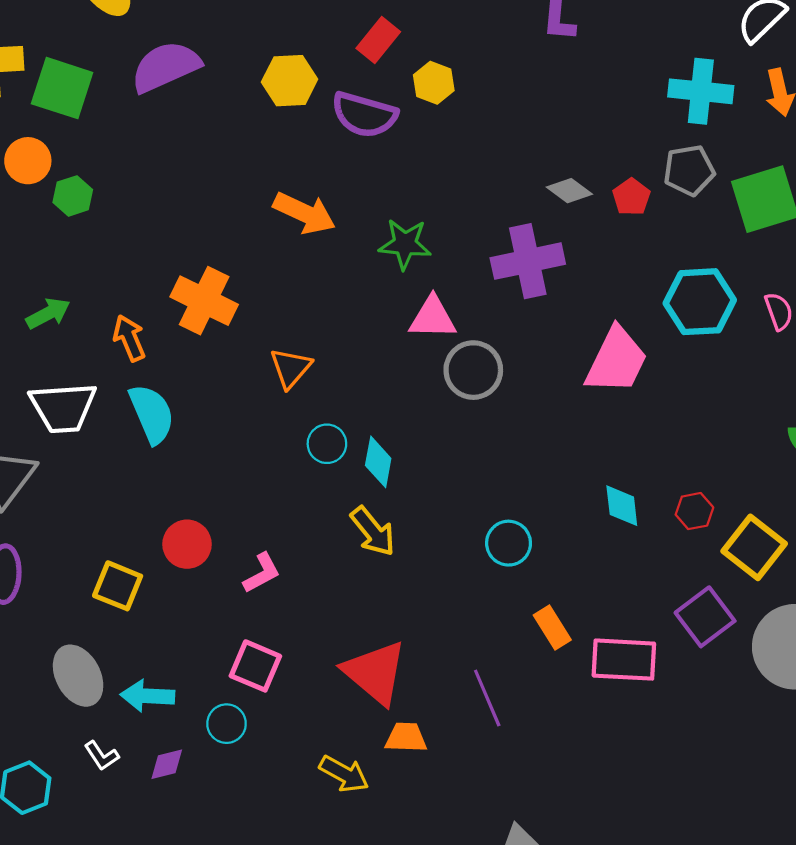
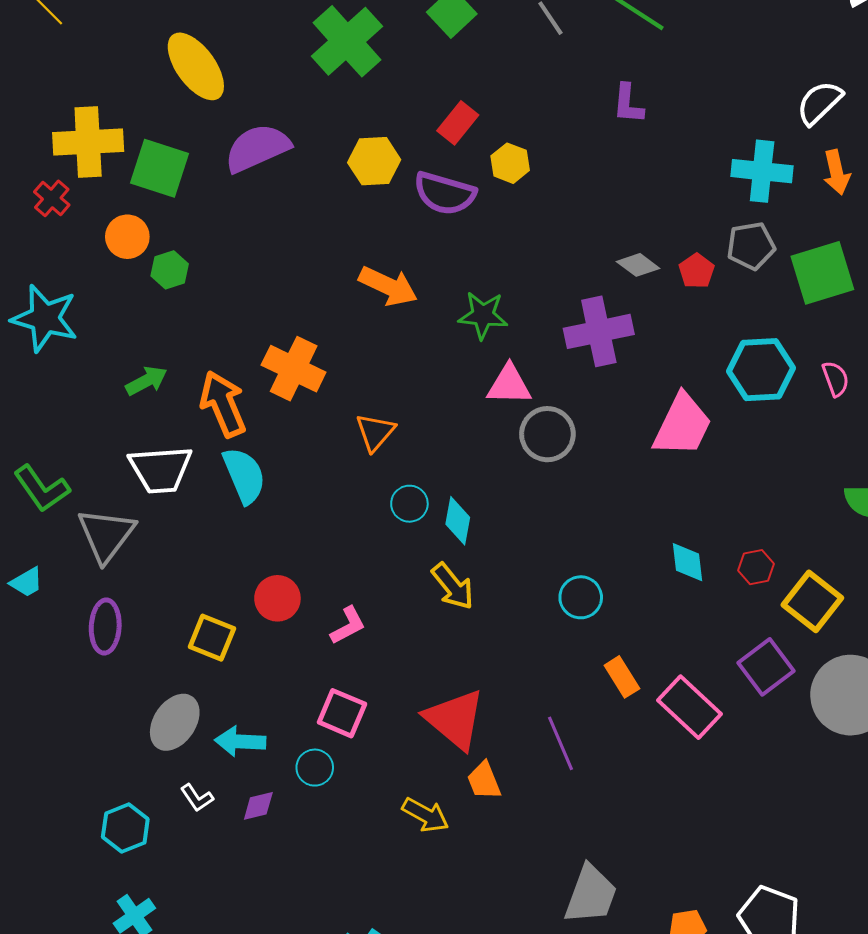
orange arrow: (129, 338) -> (223, 404), size x1.5
pink rectangle: (624, 660) -> (689, 707), turned 40
gray ellipse: (78, 676) -> (175, 722), turned 62
orange trapezoid: (406, 738) -> (484, 781), turned -114

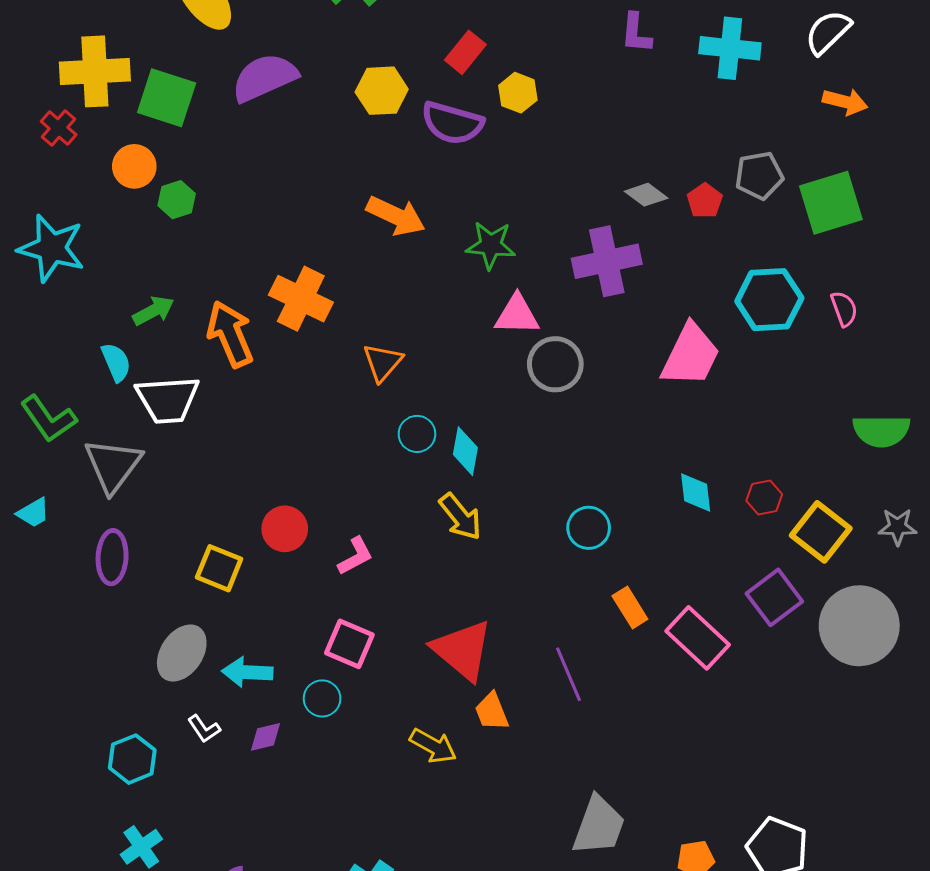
cyan cross: (762, 171) -> (730, 48), moved
orange arrow: (837, 172) -> (845, 102), turned -63
cyan semicircle: (244, 475) -> (116, 362), moved, size x0.7

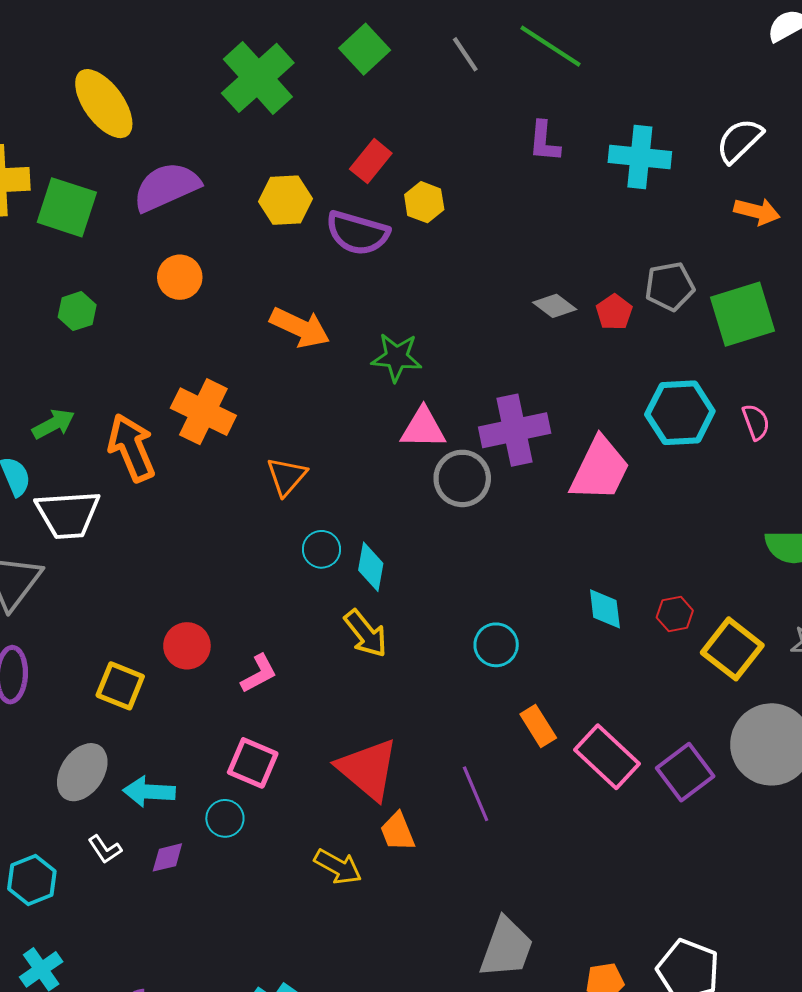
orange circle: (134, 166) -> (180, 277), moved
purple cross: (607, 261) -> (515, 430), moved
purple square: (774, 597) -> (685, 772), moved

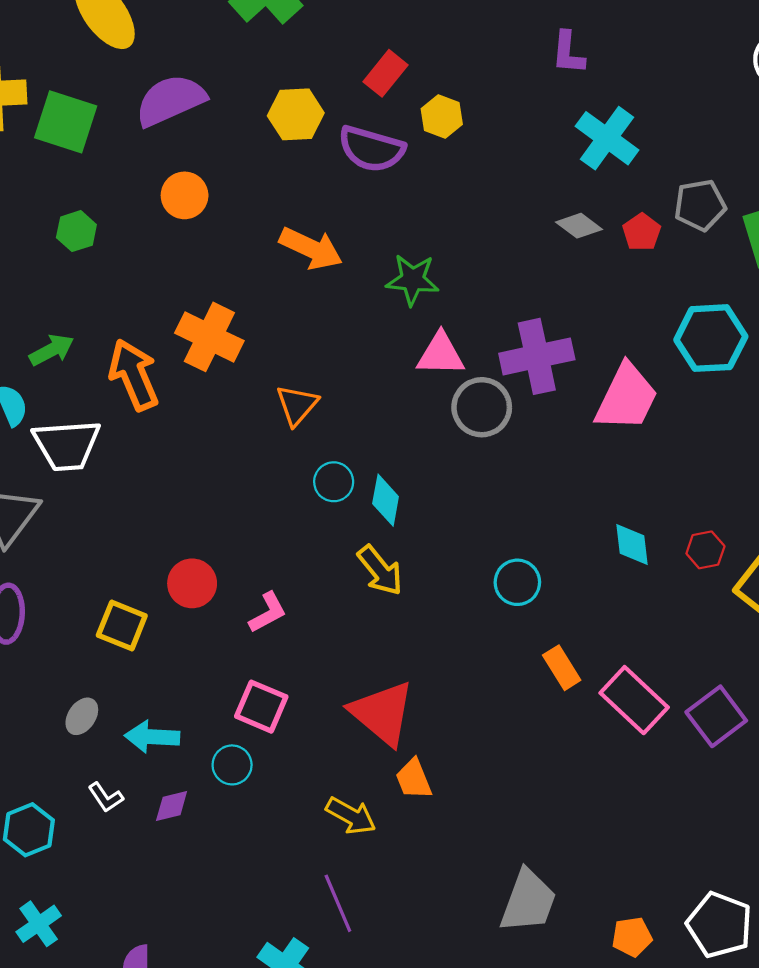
cyan cross: (640, 157) -> (607, 138), moved, turned 30
gray ellipse: (82, 772) -> (82, 716), size x0.6
purple line: (476, 794) -> (338, 903), moved

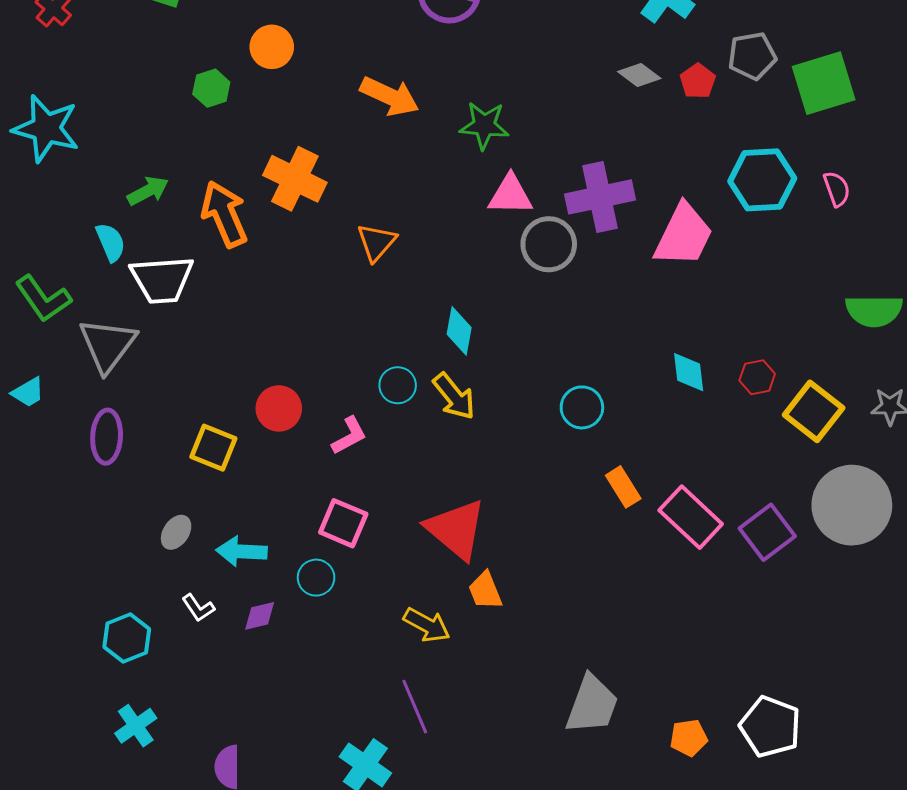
green hexagon: (76, 231) -> (211, 88), moved
cyan circle: (334, 482) -> (398, 385), moved

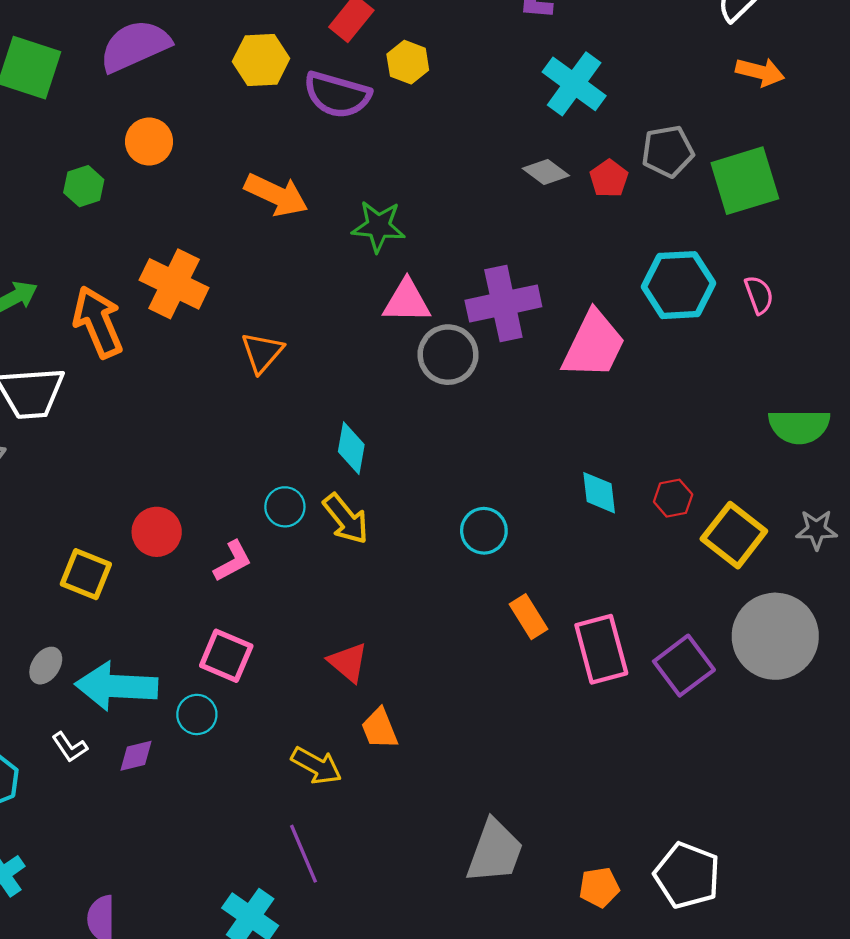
pink rectangle: (691, 517) -> (601, 649), turned 32
red triangle: (456, 529) -> (348, 662), size x0.6
cyan arrow: (242, 551) -> (116, 686), size x1.5

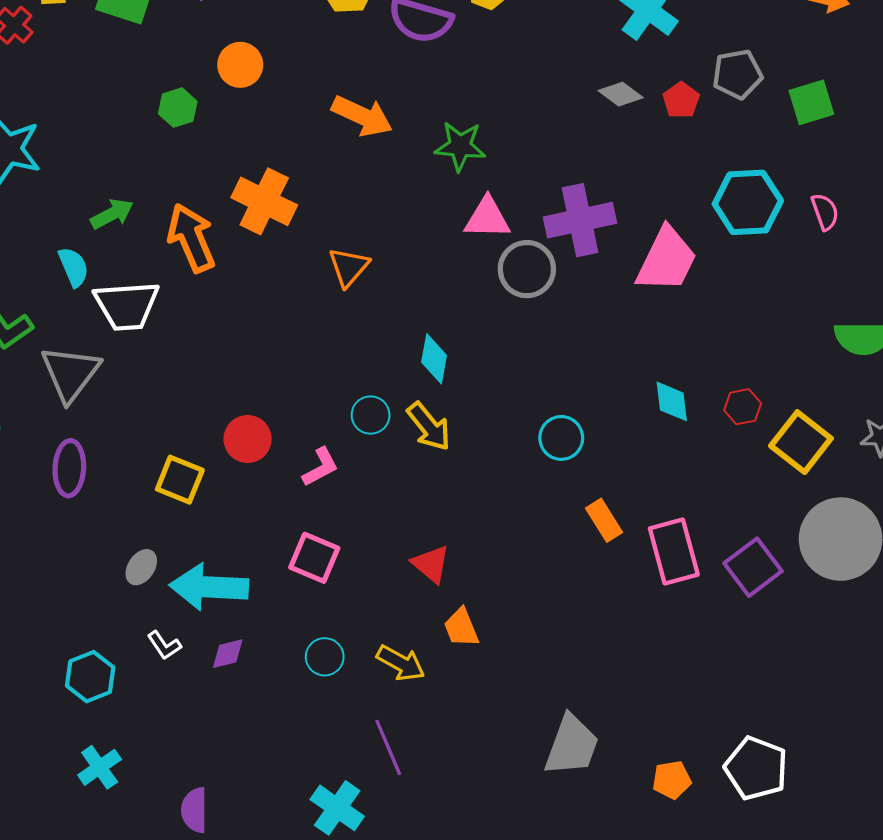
green square: (745, 181) -> (811, 102), size x0.7
cyan circle: (197, 714) -> (325, 657), moved

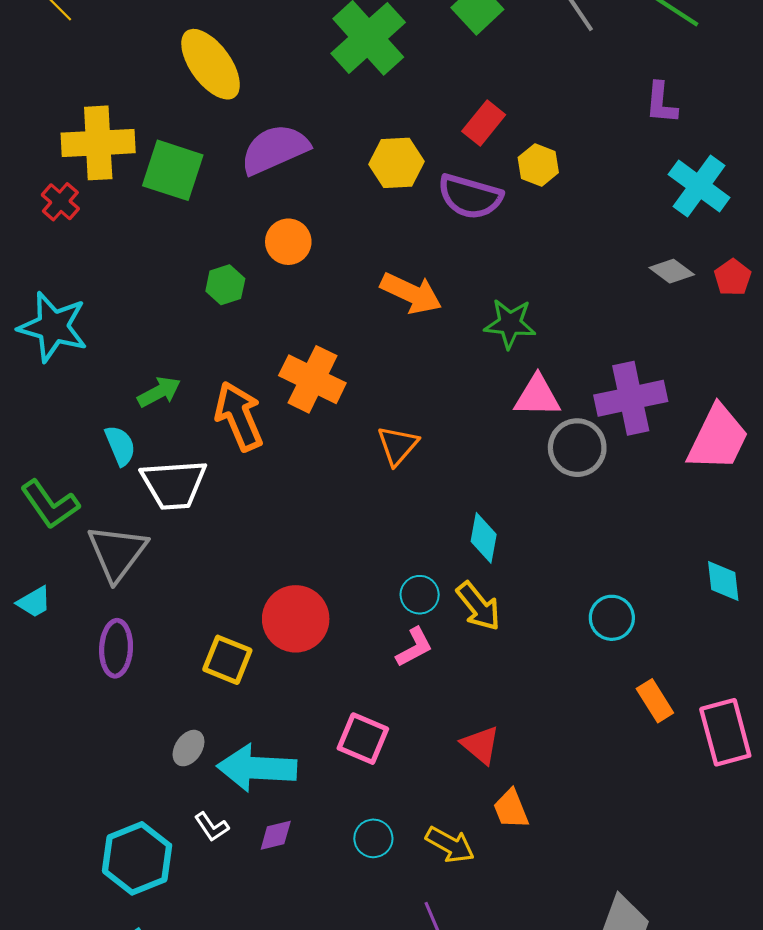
red circle: (248, 439) -> (296, 619), size x1.4
pink L-shape: (321, 467) -> (414, 647), moved
cyan hexagon: (90, 677) -> (137, 858), size x1.4

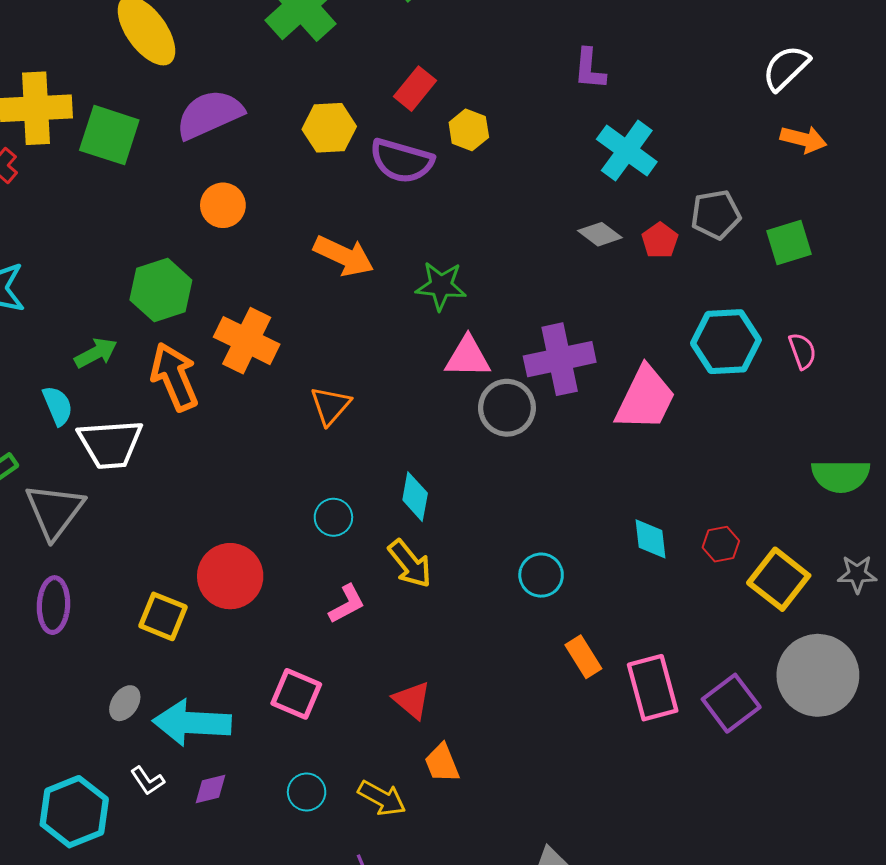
green hexagon: (225, 285) -> (161, 290), moved, size x1.6
cyan circle: (420, 595) -> (333, 517), moved

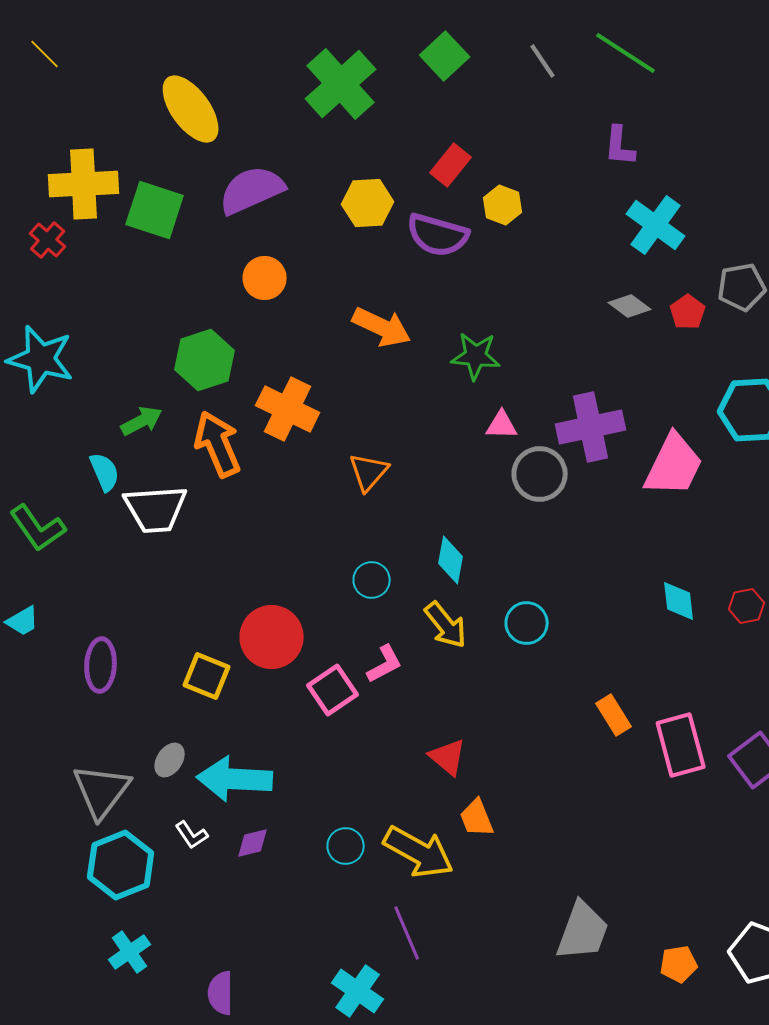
pink triangle: (468, 357) -> (502, 425), size x0.7
gray triangle: (55, 511) -> (102, 791), moved
cyan circle: (541, 575) -> (527, 623), moved
pink square: (296, 694) -> (333, 690), moved, turned 33
yellow arrow: (382, 798) -> (419, 852), size x1.5

